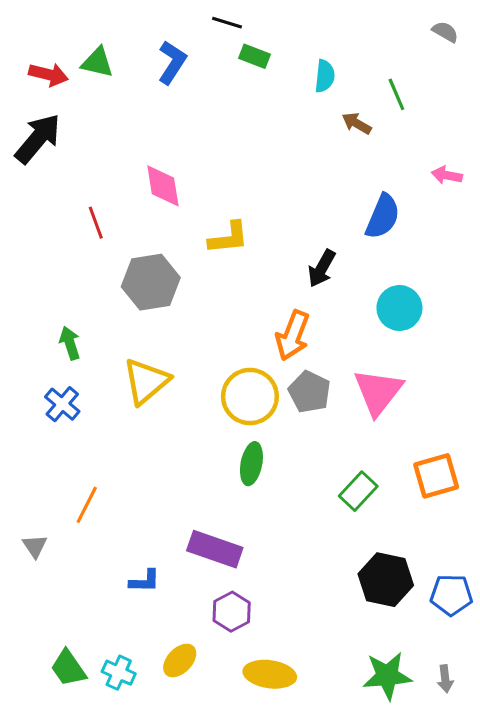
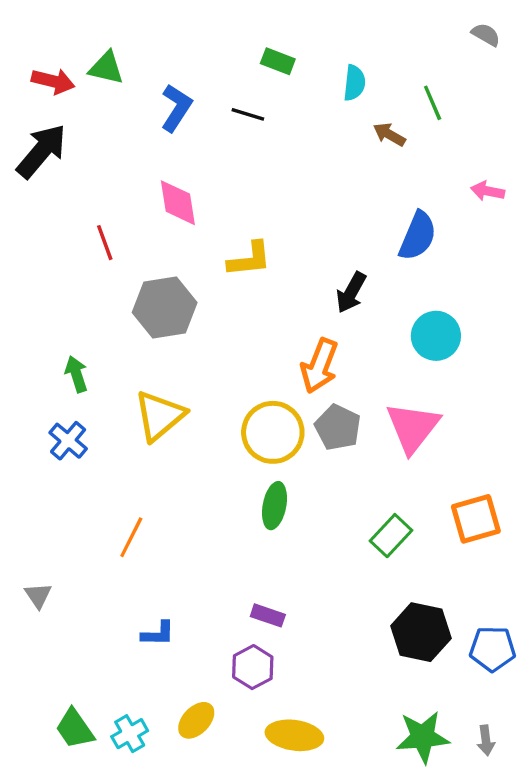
black line: (227, 23) -> (248, 114), moved
blue L-shape: (172, 62) -> (176, 108), moved
orange line: (87, 505) -> (131, 537), moved
purple rectangle: (215, 549) -> (268, 615), moved, size x0.6
cyan cross: (119, 673) -> (130, 734), turned 36

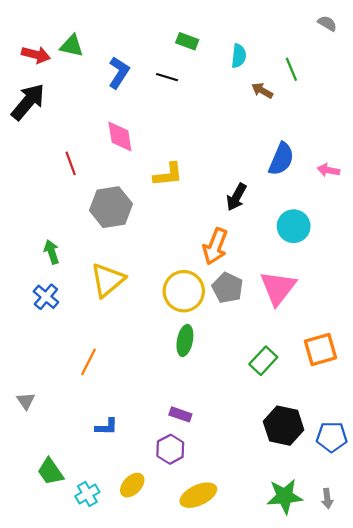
pink arrow: (488, 191) -> (328, 170), moved
green trapezoid: (75, 729) -> (50, 472), moved
yellow ellipse: (294, 735) -> (198, 495), turned -33

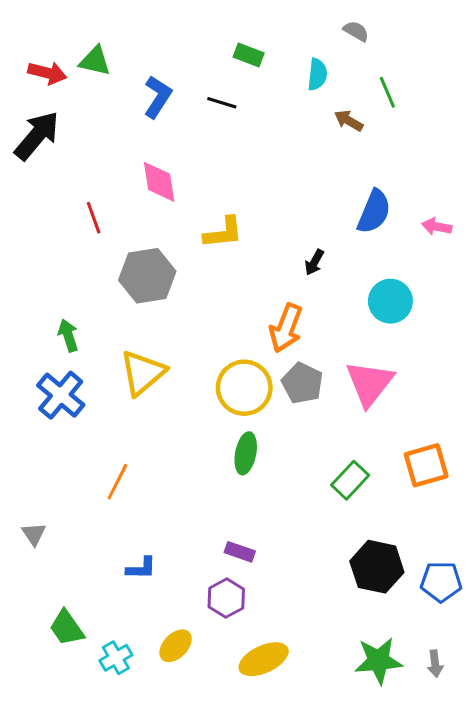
gray semicircle: (327, 23) -> (356, 31), moved
black arrow: (236, 197) -> (314, 262), size x0.7
blue cross: (46, 297) -> (61, 395), size x1.4

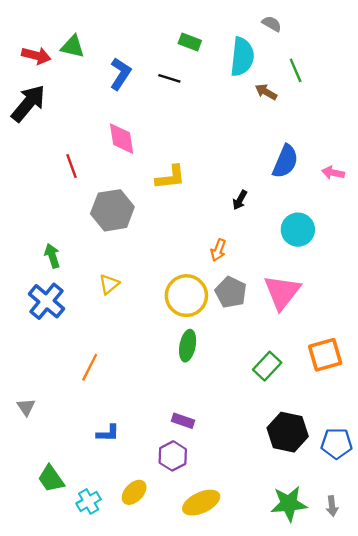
cyan semicircle: (317, 74) -> (242, 57), size x1.6
orange arrow: (286, 328) -> (218, 250), size x0.6
yellow triangle: (143, 373) -> (109, 284), size x0.6

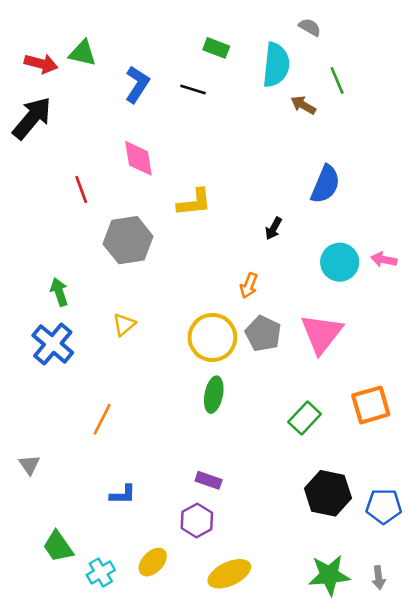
pink arrow: (333, 173) -> (384, 260), moved

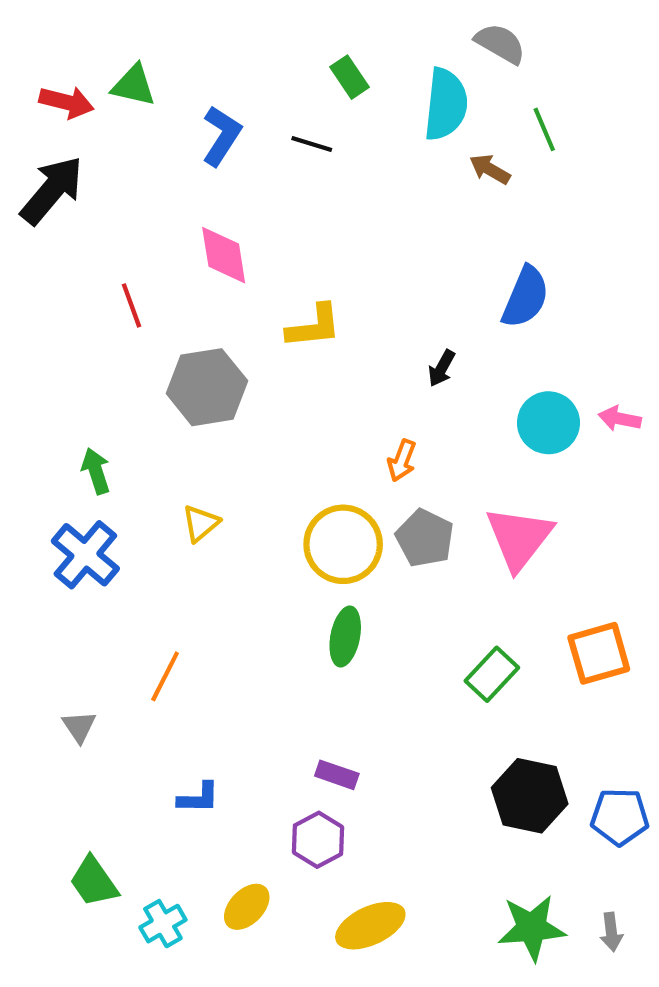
gray semicircle: (310, 27) -> (500, 44), size x1.4
green rectangle: (216, 48) -> (349, 77), turned 35
gray triangle: (29, 465) -> (79, 727), moved

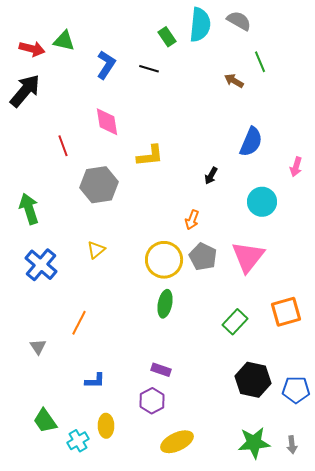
cyan semicircle: (446, 104) -> (200, 25), moved
pink arrow: (620, 419) -> (296, 167), moved, turned -84
green arrow: (96, 471) -> (29, 209), moved, size x1.4
yellow ellipse: (247, 907) -> (106, 426), moved, turned -45

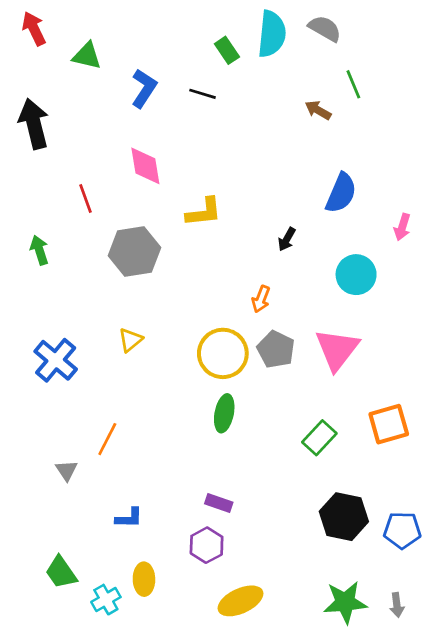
red arrow: (32, 49) -> (34, 29), moved, turned -130
black arrow: (25, 91) -> (34, 124), turned -54
green arrow: (29, 209) -> (39, 250), moved, size x0.7
gray triangle: (38, 347) -> (66, 470), moved

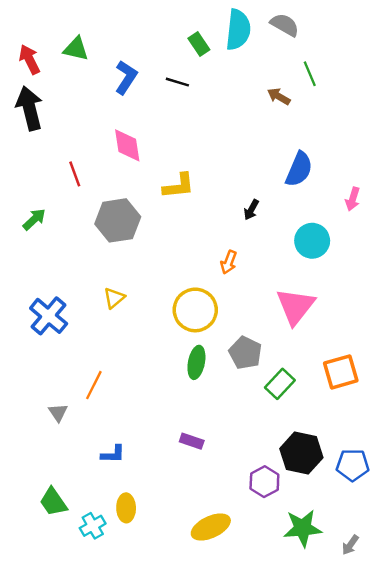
red arrow: (34, 29) -> (29, 59), moved
green arrow: (39, 250) -> (34, 219), turned 65
gray pentagon: (276, 349) -> (245, 353), moved
purple hexagon: (207, 545) -> (264, 482), moved
gray arrow: (397, 605) -> (350, 545), moved, turned 42

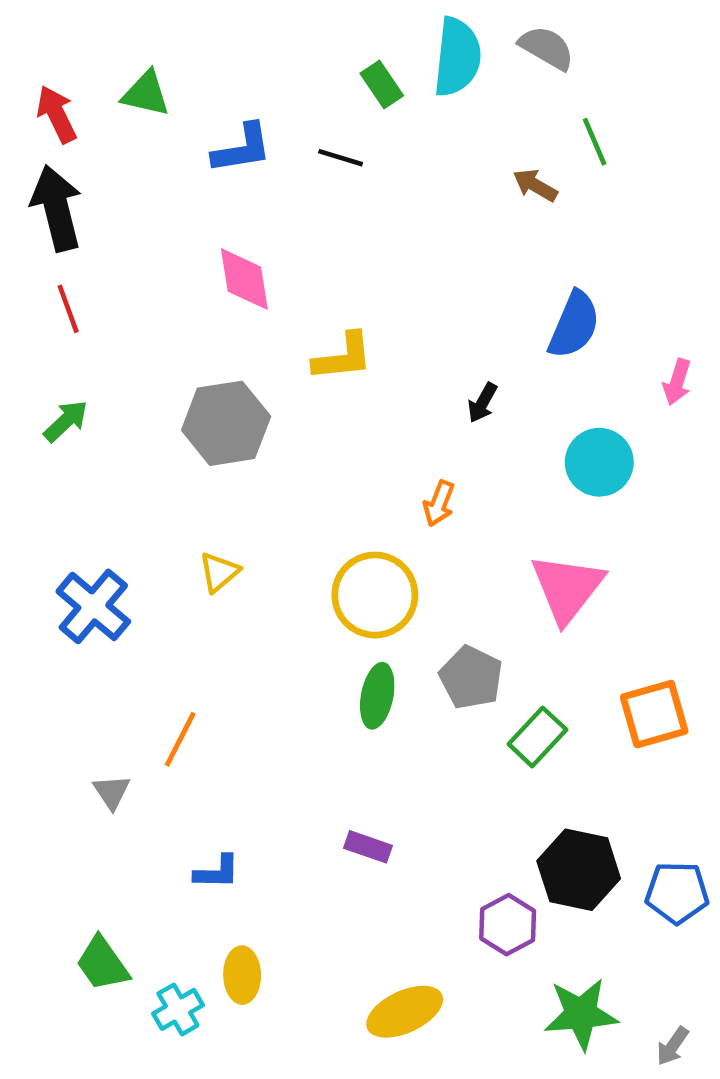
blue L-shape: (126, 77) -> (242, 149), turned 48
red line: (75, 174) -> (68, 309), moved

